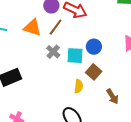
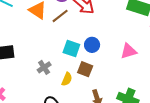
gray cross: (53, 52) -> (44, 67), moved
brown square: (94, 72) -> (85, 69), turned -35

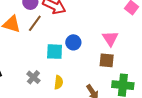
pink triangle: (129, 51) -> (110, 38), turned -30
brown square: (85, 69) -> (107, 60), moved

